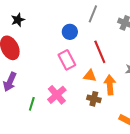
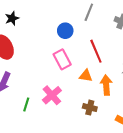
brown cross: (94, 99) -> (90, 108), moved

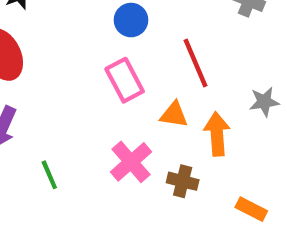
pink cross: (52, 95) -> (131, 162), moved
green line: (26, 104) -> (49, 175), turned -40

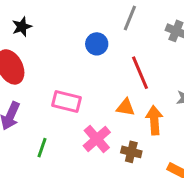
pink rectangle: (125, 80) -> (66, 102), moved, turned -48
green line: (49, 175) -> (42, 148), turned 42

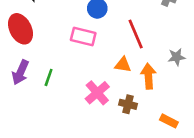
pink rectangle: (66, 102) -> (83, 37), moved
green line: (42, 148) -> (49, 77), moved

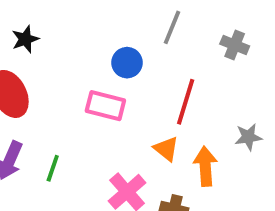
red line: (136, 34) -> (186, 102), turned 40
orange triangle: (123, 65) -> (166, 149), turned 30

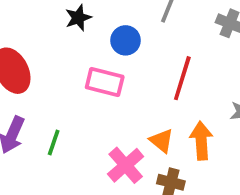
black star: (25, 39) -> (78, 18), moved
orange triangle: (166, 149) -> (161, 141), moved

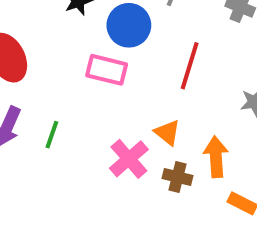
blue circle: (126, 40) -> (129, 25), size x1.4
orange arrow: (201, 141) -> (216, 157), moved

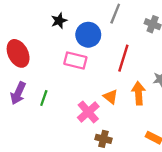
orange arrow: (216, 157) -> (139, 93), moved
brown cross: (177, 177) -> (103, 139), moved

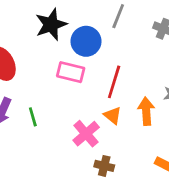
black star: (59, 21) -> (51, 25), size x1.6
red line: (123, 58) -> (114, 82), moved
green line: (44, 98) -> (33, 117), turned -35

